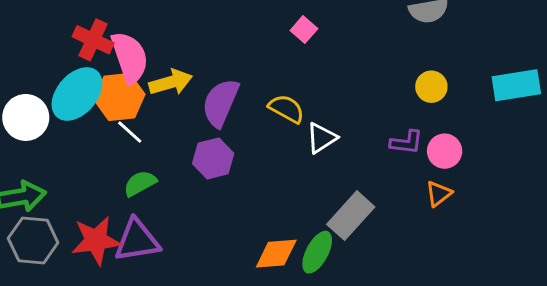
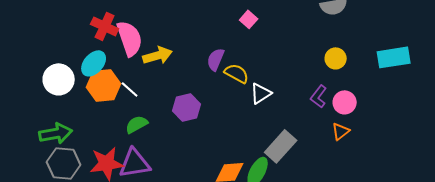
cyan ellipse: (77, 94) -> (94, 63), size x0.7
orange hexagon: (119, 97) -> (104, 85), moved
purple semicircle: (220, 103) -> (216, 59), moved, size x0.7
purple L-shape: (406, 142) -> (319, 96), turned 120

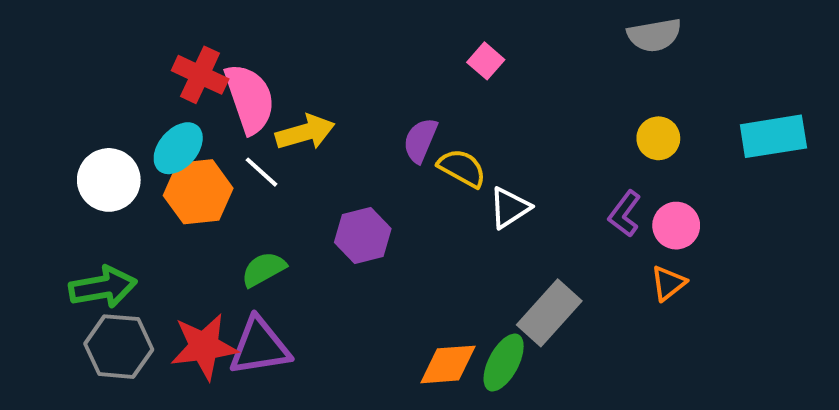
white line: (130, 89) -> (262, 172), moved

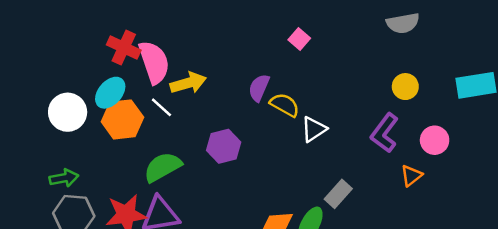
purple L-shape: (625, 214) -> (385, 133), size x1.4
pink circle: (676, 226) -> (435, 140), moved
green semicircle: (264, 269) -> (163, 167), size x1.4
green arrow: (103, 287) -> (64, 178), size x0.7
gray rectangle: (549, 313) -> (338, 194), size x0.7

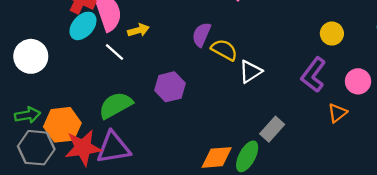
yellow arrow: (188, 83) -> (138, 30), size x0.7
cyan ellipse: (110, 93) -> (83, 26), moved
orange hexagon: (122, 119) -> (62, 125), moved

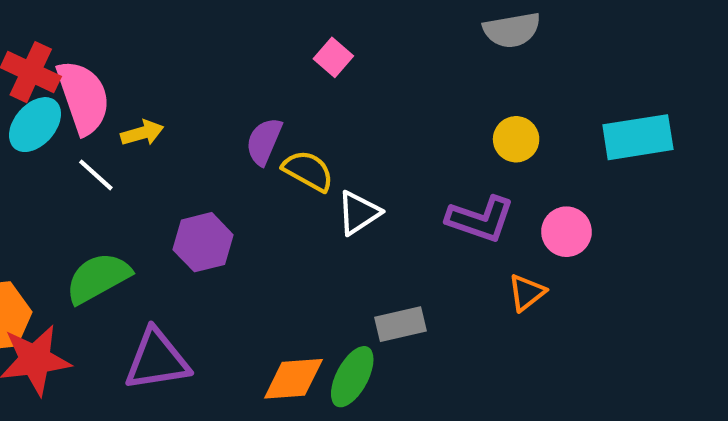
purple L-shape: (313, 75) -> (480, 219), turned -108
gray rectangle: (272, 129) -> (401, 324), turned 35
purple triangle: (113, 148) -> (157, 360), moved

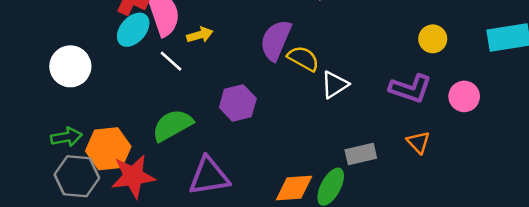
purple semicircle: (264, 141) -> (276, 40), size x1.4
orange triangle: (527, 293) -> (418, 142), moved, turned -35

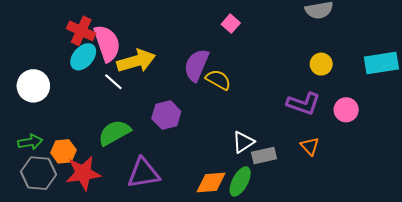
yellow arrow: (200, 35) -> (136, 61), size x1.8
white triangle: (335, 85) -> (243, 142), moved
orange hexagon: (108, 149) -> (63, 151), size x0.7

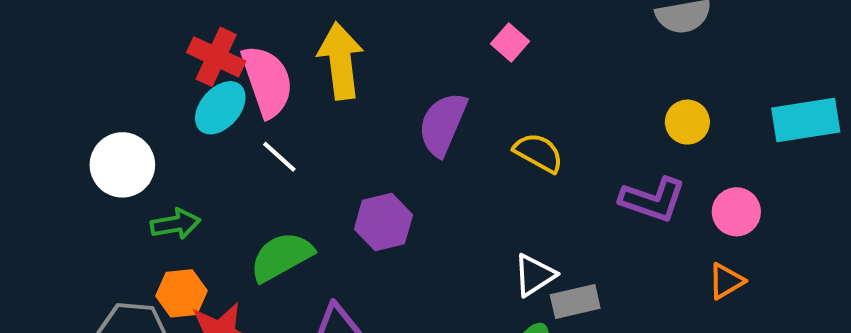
yellow arrow: (136, 61) -> (341, 61), moved, turned -81
yellow semicircle: (218, 80) -> (538, 153), moved
green arrow: (30, 142) -> (175, 224), moved
orange triangle: (310, 146) -> (726, 281), moved, turned 42

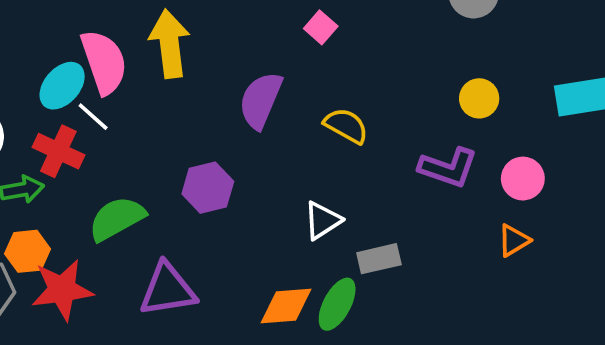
red cross: (216, 57) -> (58, 151), moved
white line: (279, 157) -> (93, 117), moved
white triangle: (534, 275) -> (322, 220), moved

